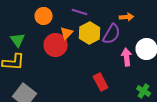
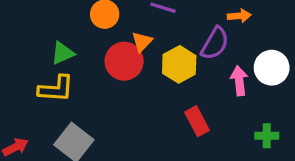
yellow hexagon: (90, 33) -> (179, 64), moved
green triangle: (18, 40) -> (62, 53), turned 42
green cross: (144, 91) -> (267, 136), turned -32

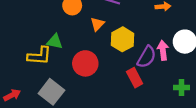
purple semicircle: (215, 43) -> (147, 57), moved
green triangle: (62, 53) -> (55, 42), moved, turned 35
red circle: (124, 61) -> (85, 63), moved

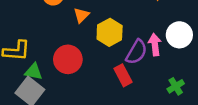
green triangle: (55, 42) -> (34, 72), moved
green cross: (182, 87) -> (176, 86), turned -32

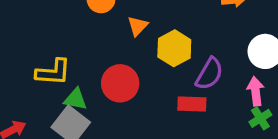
pink arrow: (155, 45) -> (256, 91), moved
red rectangle: (123, 75) -> (192, 104), turned -60

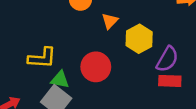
red rectangle: (192, 104) -> (170, 81), moved

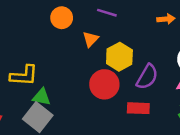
red circle: (96, 67) -> (104, 84), moved
red rectangle: (170, 81) -> (138, 108), moved

